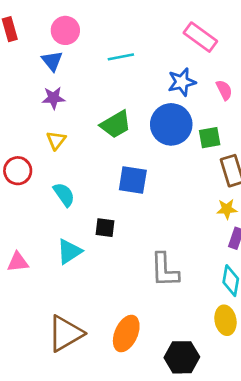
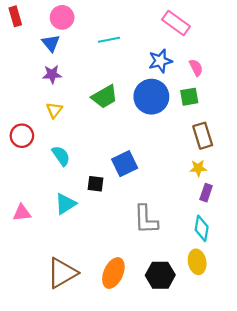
green square: (210, 138) -> (189, 97), moved
blue square: (133, 180) -> (125, 164), moved, turned -35
black hexagon: (182, 357) -> (160, 275), moved

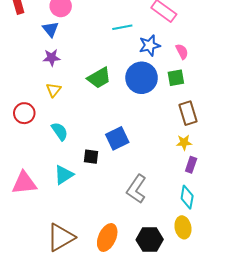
cyan line: (109, 40) -> (122, 27), moved
pink triangle: (22, 213) -> (24, 183), size x1.5
gray L-shape: (146, 219) -> (136, 189), turned 36

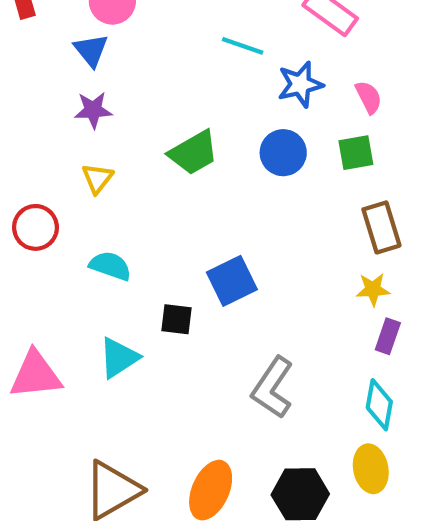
cyan line: (122, 27) -> (243, 46), turned 30
blue circle: (142, 78) -> (283, 153), size x0.7
cyan semicircle: (60, 131) -> (110, 266), turned -36

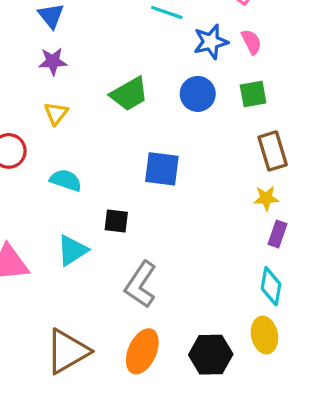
pink semicircle: (369, 97) -> (251, 42), moved
blue square: (232, 281) -> (162, 169), moved, turned 33
gray L-shape: (273, 388) -> (141, 285), moved

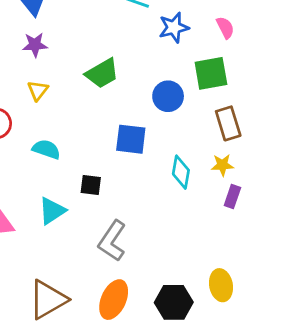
pink semicircle: (251, 42) -> (225, 28), moved
blue circle: (198, 94) -> (168, 96), moved
green square: (253, 94) -> (211, 73), size x1.4
cyan diamond: (271, 286) -> (181, 172), moved

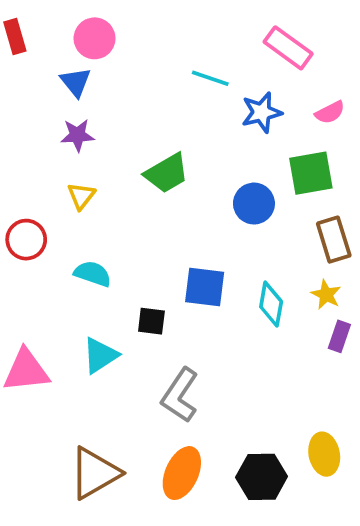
pink semicircle: (225, 28) -> (330, 112), turned 90
blue square: (131, 139) -> (205, 287), moved
yellow star: (222, 165) -> (326, 295), turned 30

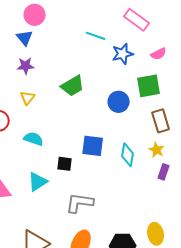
gray L-shape: (180, 395) -> (80, 203), turned 64

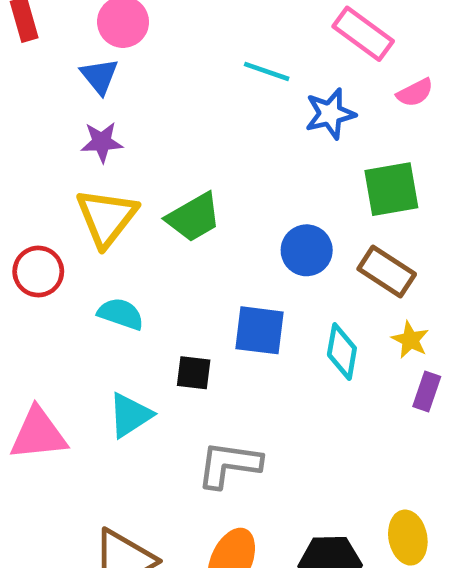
pink semicircle: (159, 54) -> (415, 93), moved
green trapezoid: (73, 86) -> (194, 217), moved
yellow triangle: (28, 98) -> (107, 217), size x1.8
blue circle: (119, 102) -> (307, 250), moved
brown rectangle: (161, 121) -> (387, 271), moved, turned -40

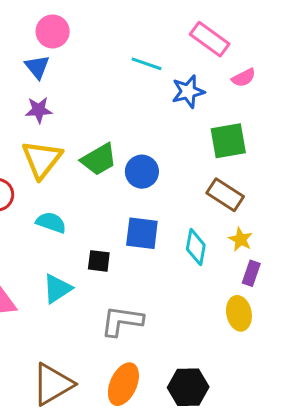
blue circle: (307, 250) -> (142, 172), moved
yellow ellipse: (408, 538) -> (239, 313), moved

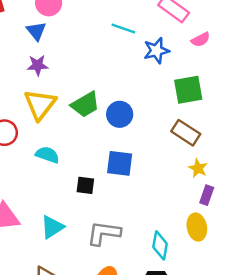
cyan diamond: (196, 247) -> (160, 245), moved
cyan triangle: (57, 289) -> (52, 227), moved

